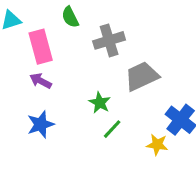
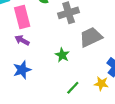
green line: (112, 129) -> (73, 88), moved

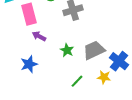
gray trapezoid: (91, 37) -> (94, 50), moved
purple arrow: (22, 40) -> (39, 36), moved

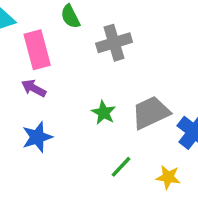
purple arrow: (39, 36) -> (34, 88), moved
yellow star: (104, 77) -> (168, 177), moved

